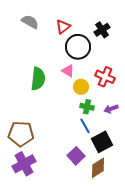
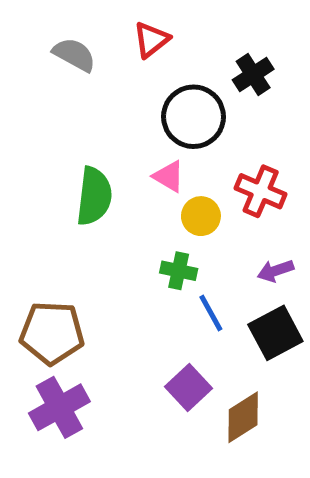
red triangle: (63, 27) -> (151, 40), moved
green cross: (87, 107) -> (179, 271), moved
black square: (102, 142) -> (275, 333), moved

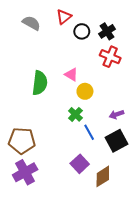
black circle: (194, 117) -> (82, 31), moved, size x0.6
red cross: (261, 191) -> (110, 57), moved
green cross: (179, 271) -> (75, 114), turned 32

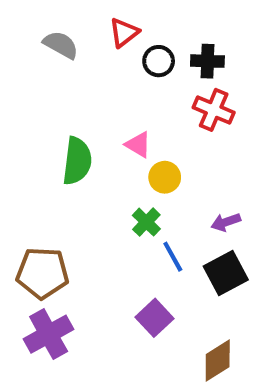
black cross: (107, 31) -> (207, 61), turned 35
brown diamond: (103, 176) -> (218, 361), moved

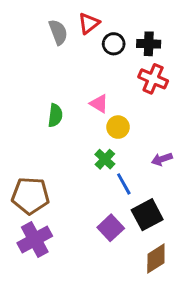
gray semicircle: (61, 45) -> (58, 32), moved, turned 40
green semicircle: (77, 161) -> (55, 115), size x0.7
black square: (226, 273) -> (147, 215), moved

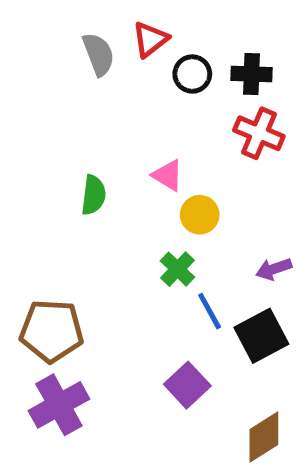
black square: (147, 215) -> (261, 336), moved

